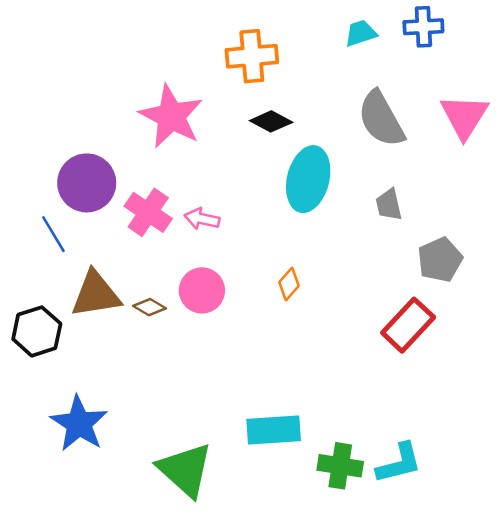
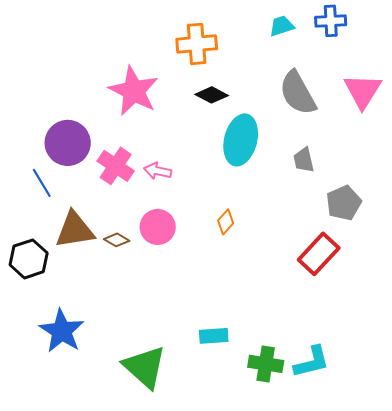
cyan rectangle: (274, 430) -> (214, 336), size x0.7

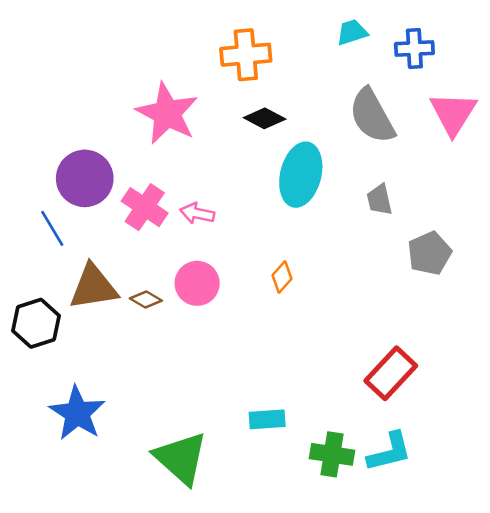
blue cross: (331, 21) -> (414, 48), moved
red rectangle: (319, 254) -> (391, 373), moved

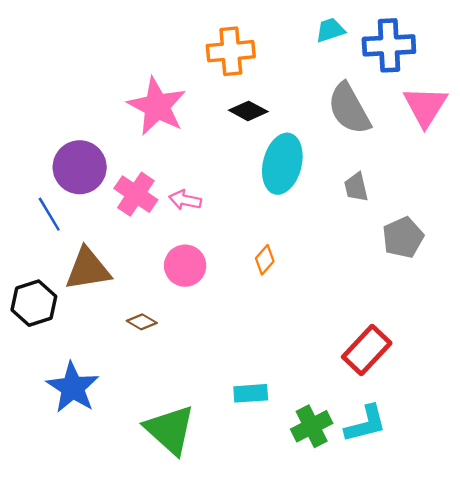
blue cross: (414, 48) -> (389, 45), size x1.4
brown diamond: (146, 300) -> (142, 322), moved
green cross: (332, 454) -> (312, 426), turned -36

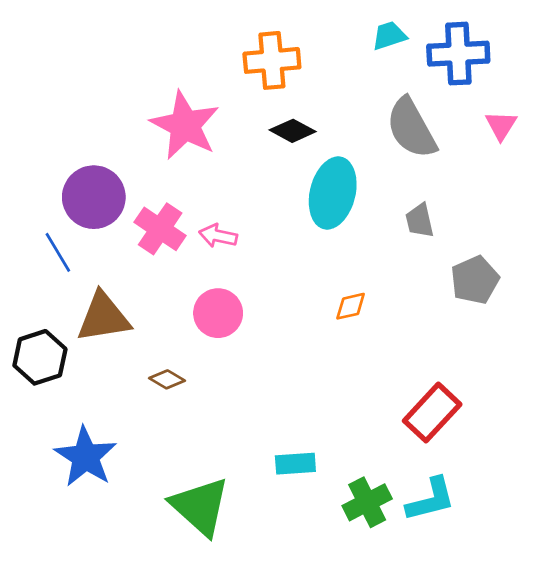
pink triangle: (425, 106) -> (501, 125), size x0.6
orange diamond: (265, 260) -> (351, 306), moved, turned 36

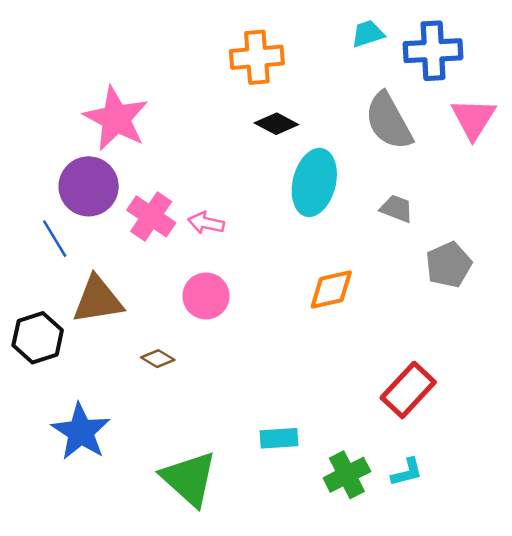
pink star: (185, 125) -> (116, 119), moved
pink triangle: (501, 125) -> (473, 119), size x1.5
gray trapezoid: (420, 221) -> (396, 209), turned 124
orange diamond: (351, 306) -> (331, 289), size x1.5
cyan L-shape: (431, 500) -> (407, 472), size x0.7

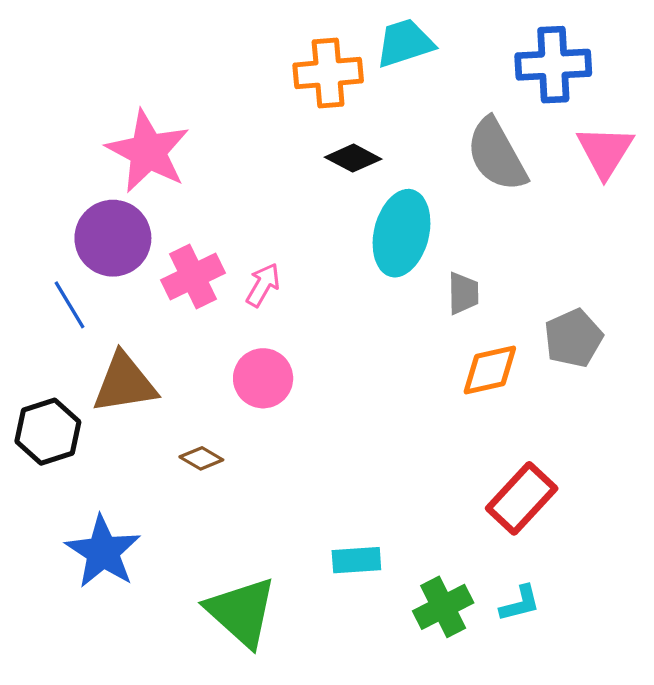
cyan trapezoid: (368, 34) -> (405, 43), moved, size x1.4
gray trapezoid: (396, 209) -> (463, 293), moved, turned 68
pink cross: (151, 216) -> (193, 277), turned 30
pink arrow: (206, 223) -> (263, 285), turned 108
orange diamond: (331, 289) -> (490, 370), moved

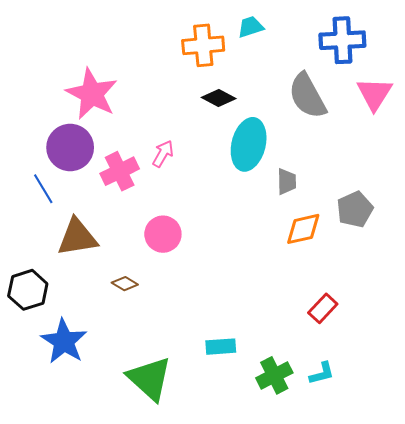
cyan trapezoid: (405, 43) -> (251, 27), size x0.7
pink arrow: (263, 285) -> (163, 154), moved
black hexagon: (48, 432) -> (28, 290), moved
red rectangle: (522, 498) -> (323, 308), size x0.7

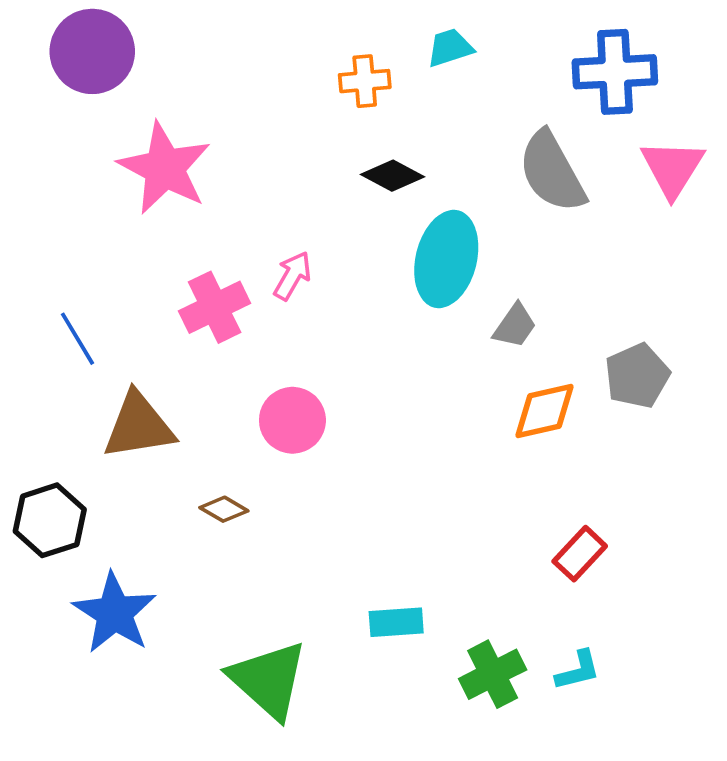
orange cross: (203, 45) -> (365, 81), size x0.7
purple circle: (70, 147) -> (92, 51), moved
gray trapezoid: (287, 182) -> (515, 326), turned 36

